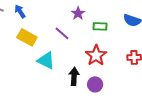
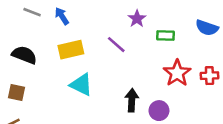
yellow rectangle: (27, 37) -> (71, 50), turned -42
red star: (96, 55) -> (177, 73), moved
cyan triangle: (46, 60) -> (81, 85), moved

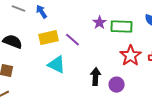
purple star: (137, 19) -> (100, 23), moved
green rectangle: (165, 35) -> (122, 27), size x1.5
purple line: (116, 45) -> (73, 40), moved

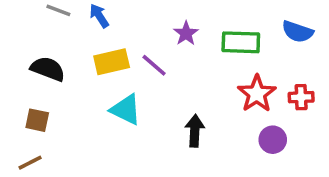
purple star: (100, 23) -> (186, 33), moved
purple circle: (117, 85) -> (273, 140), moved

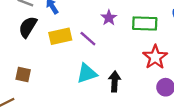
black semicircle: (48, 69) -> (28, 27), moved, turned -80
cyan triangle: (126, 110) -> (87, 73), moved, turned -45
brown square: (37, 120) -> (23, 74), moved

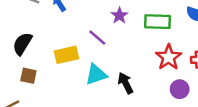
black semicircle: (28, 27) -> (22, 44), moved
yellow rectangle: (60, 36) -> (67, 55), moved
black arrow: (115, 81) -> (126, 83), turned -30

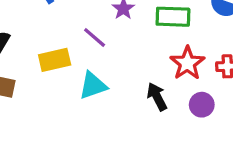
black arrow: (126, 83) -> (157, 97), moved

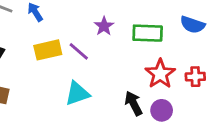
yellow rectangle: (55, 60) -> (48, 50), moved
purple circle: (202, 105) -> (162, 110), moved

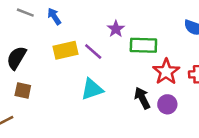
green rectangle: (148, 33) -> (143, 45), moved

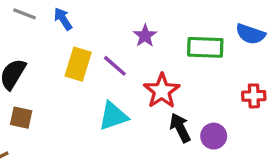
green rectangle: (143, 45) -> (205, 47), moved
yellow rectangle: (66, 50) -> (78, 64), turned -60
red star: (166, 72) -> (162, 91), moved

